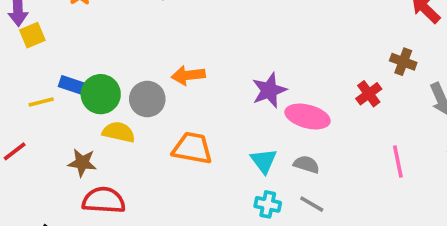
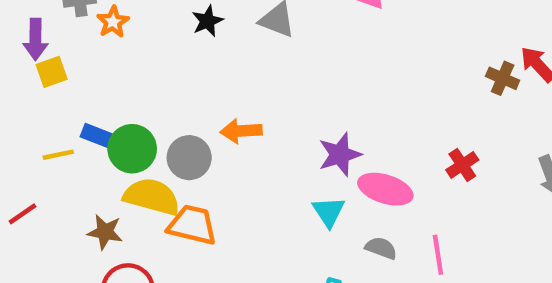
brown cross: (403, 62) -> (503, 78), moved
yellow semicircle: (119, 132) -> (152, 197), size x1.4
orange trapezoid: (192, 148) -> (192, 225), moved
cyan triangle: (264, 161) -> (329, 212), moved
pink line: (398, 162) -> (438, 255), moved

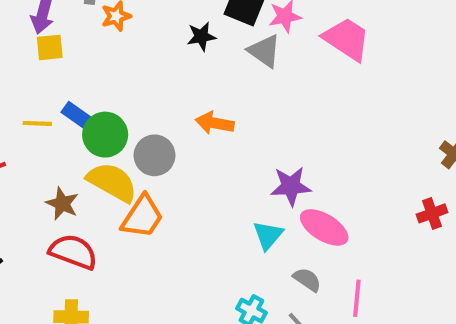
orange arrow: (241, 131) -> (215, 123), moved
red cross: (462, 165) -> (432, 213), moved
orange trapezoid: (192, 225) -> (142, 217), turned 96

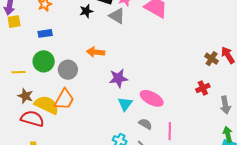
blue rectangle: (77, 115) -> (45, 33), moved, turned -40
yellow line: (37, 123) -> (18, 72), moved
yellow semicircle: (112, 182) -> (47, 105), moved
purple star: (291, 186) -> (118, 78), moved

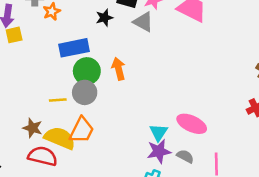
blue rectangle: (45, 33) -> (74, 48), moved, size x1.6
orange arrow: (96, 52) -> (118, 69), turned 72
green circle: (44, 61) -> (87, 71), moved
yellow line: (18, 72) -> (58, 100), moved
purple star: (118, 78) -> (159, 151), moved

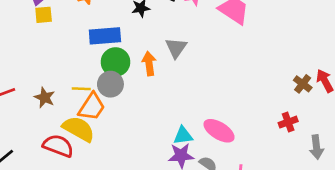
gray triangle: (143, 22) -> (176, 48), moved, turned 30
brown star: (33, 128) -> (45, 97), moved
orange trapezoid: (82, 130) -> (92, 107), moved
cyan triangle: (158, 132) -> (183, 136), turned 42

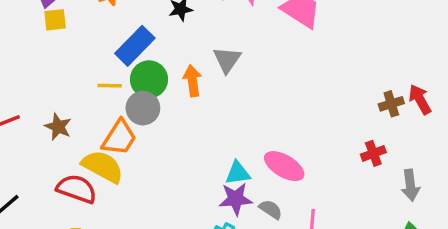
blue rectangle: (105, 36) -> (135, 46), turned -40
brown cross: (303, 84) -> (391, 104), turned 36
yellow line: (81, 89) -> (110, 86), moved

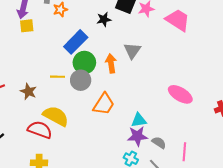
yellow line: (110, 86) -> (58, 77), moved
orange trapezoid: (119, 138) -> (104, 104), moved
pink ellipse: (284, 166) -> (180, 94), moved

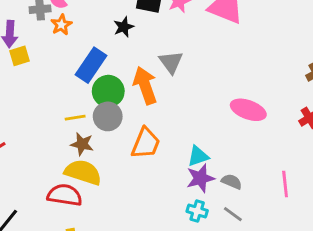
orange arrow: (111, 63) -> (145, 85), size x1.4
brown star: (28, 92) -> (82, 144), moved
pink line: (184, 152) -> (285, 184), moved

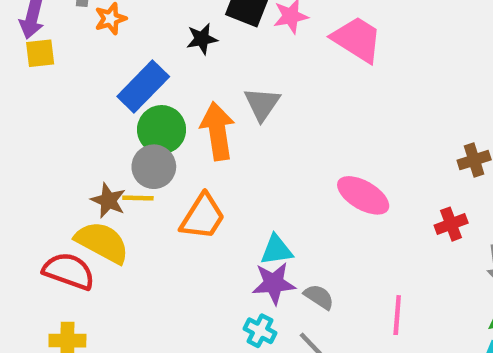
yellow line: (75, 118) -> (138, 198), moved

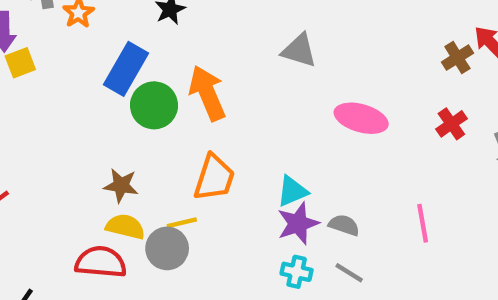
gray triangle: (262, 104) -> (299, 50), moved, turned -33
gray circle: (154, 167) -> (167, 248), moved
yellow line: (138, 198) -> (182, 223), moved
yellow semicircle: (102, 242) -> (125, 227), size x0.7

